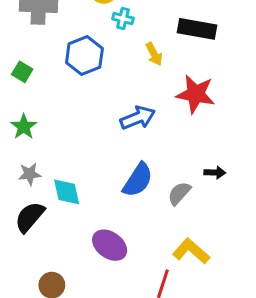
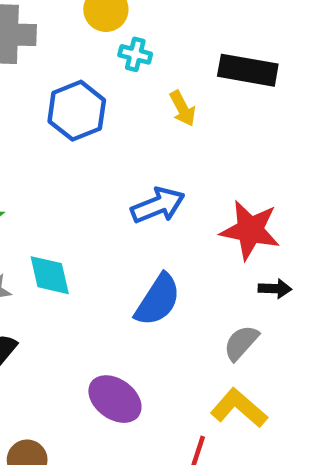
red star: (196, 94) -> (250, 230), moved
cyan diamond: (67, 192) -> (50, 275), moved
gray semicircle: (179, 193) -> (241, 343), moved

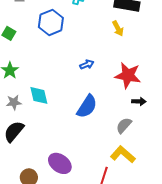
yellow arrow: (183, 108) -> (118, 28), moved
blue arrow: (158, 205) -> (87, 64), size x0.6
purple ellipse: (115, 399) -> (60, 163), moved

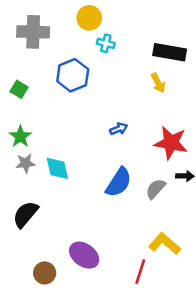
gray star: (14, 102) -> (25, 163), moved
gray semicircle: (124, 125) -> (156, 189), moved

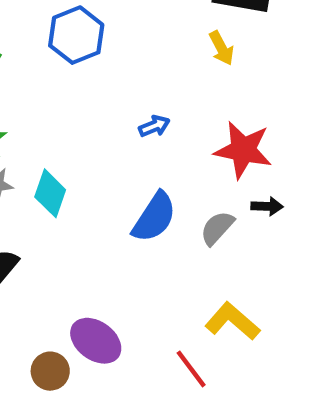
cyan diamond: (57, 168) -> (50, 193), turned 32
red line: (140, 272) -> (191, 369), turned -55
brown circle: (45, 273) -> (50, 371), moved

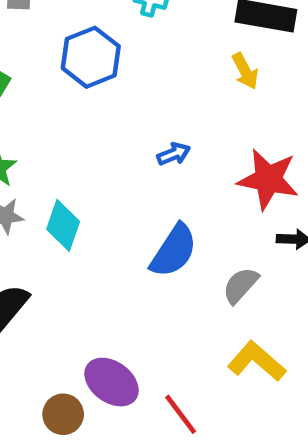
gray semicircle: (217, 228) -> (241, 285), moved
red line: (191, 369) -> (181, 414), moved

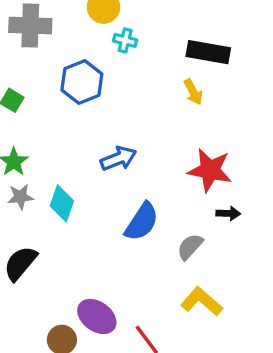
blue arrow: (174, 154) -> (118, 159), moved, size x1.5

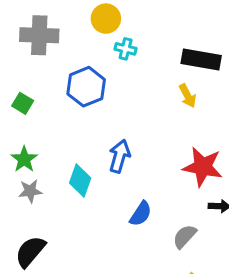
blue arrow: (118, 159) -> (119, 156), turned -52
cyan diamond: (62, 203) -> (80, 180), moved
blue semicircle: (142, 222) -> (141, 214), size x0.7

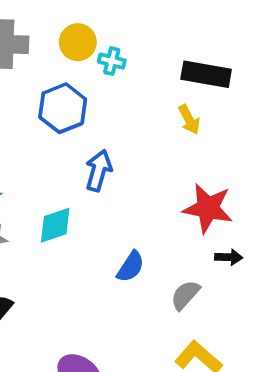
yellow circle: (106, 19) -> (78, 42), moved
blue arrow: (119, 156) -> (99, 170), moved
cyan diamond: (80, 180) -> (55, 225), turned 52

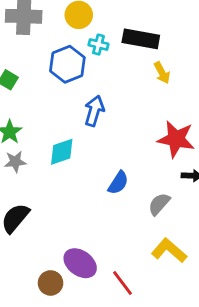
cyan cross: (112, 61) -> (98, 45), moved
black rectangle: (206, 74) -> (141, 39), moved

